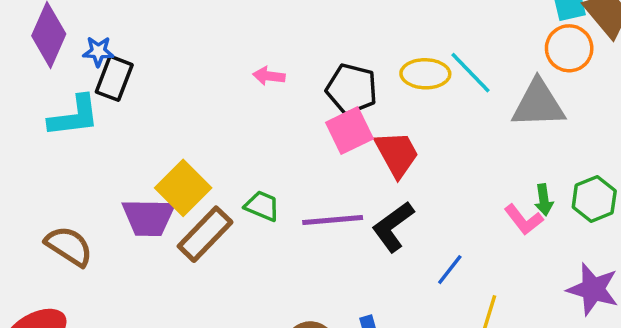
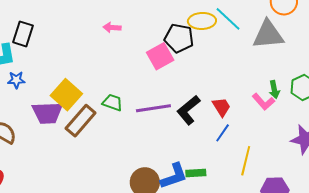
blue star: (98, 51) -> (16, 80), moved
black pentagon: (352, 89) -> (179, 38), moved
red trapezoid: (397, 154) -> (221, 107), moved, size x0.7

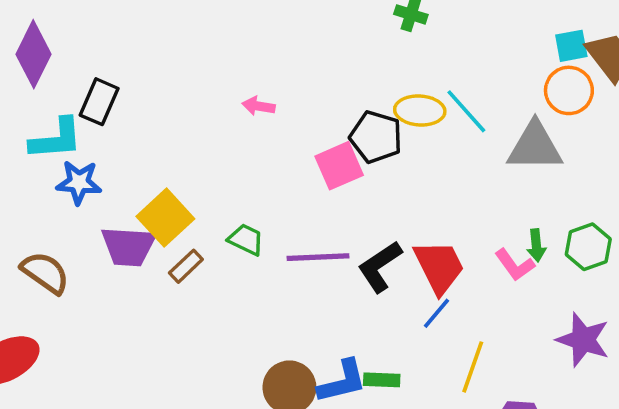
blue star: (16, 80) -> (79, 182), size x1.4
red trapezoid: (221, 107) -> (439, 267), size x1.6
brown rectangle: (81, 121) -> (186, 266), size x0.6

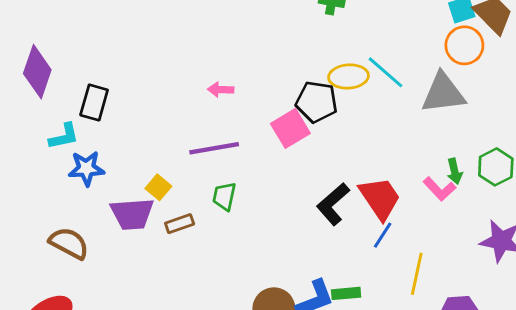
cyan L-shape: (56, 139) -> (64, 136), size x0.7
yellow square: (165, 218) -> (158, 187), size x0.6
green trapezoid: (246, 240) -> (224, 196), turned -96
purple line: (318, 257) -> (214, 148), moved
brown rectangle: (186, 266) -> (180, 224), turned 32

